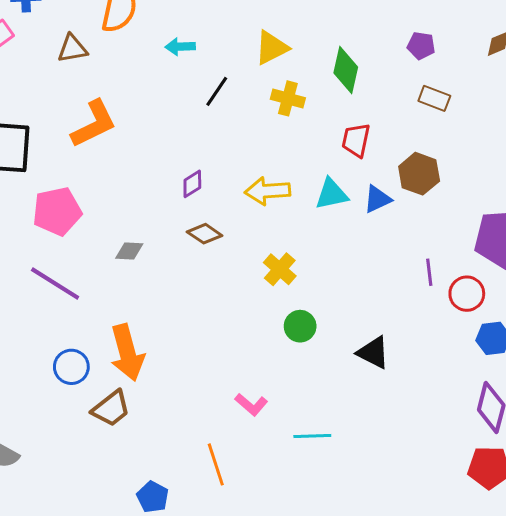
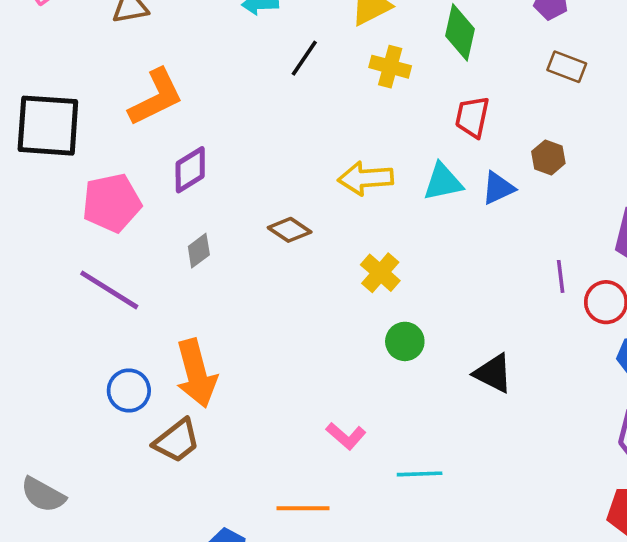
brown hexagon: (419, 174) -> (548, 157), size x0.7
purple diamond: (192, 184) -> (190, 170), moved, size x1.4
gray diamond: (129, 251) -> (199, 251), turned -40
orange line: (216, 464) -> (303, 508), turned -72

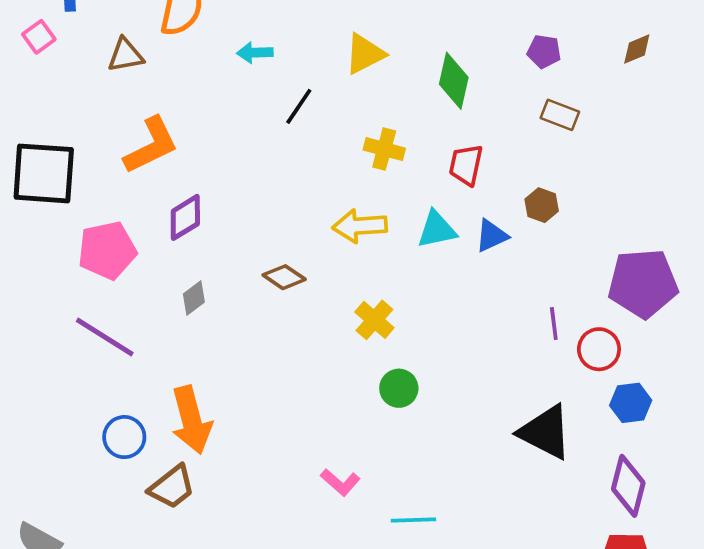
yellow cross: (390, 67) -> (384, 149), moved
black triangle: (493, 373) -> (545, 432), moved, size x1.4

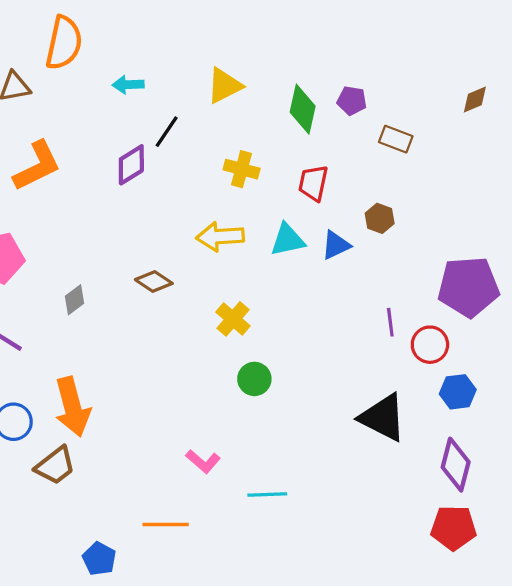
brown diamond: (637, 49) -> (475, 100), moved
purple pentagon: (544, 51) -> (352, 101), moved
purple diamond: (185, 217) -> (131, 165), moved

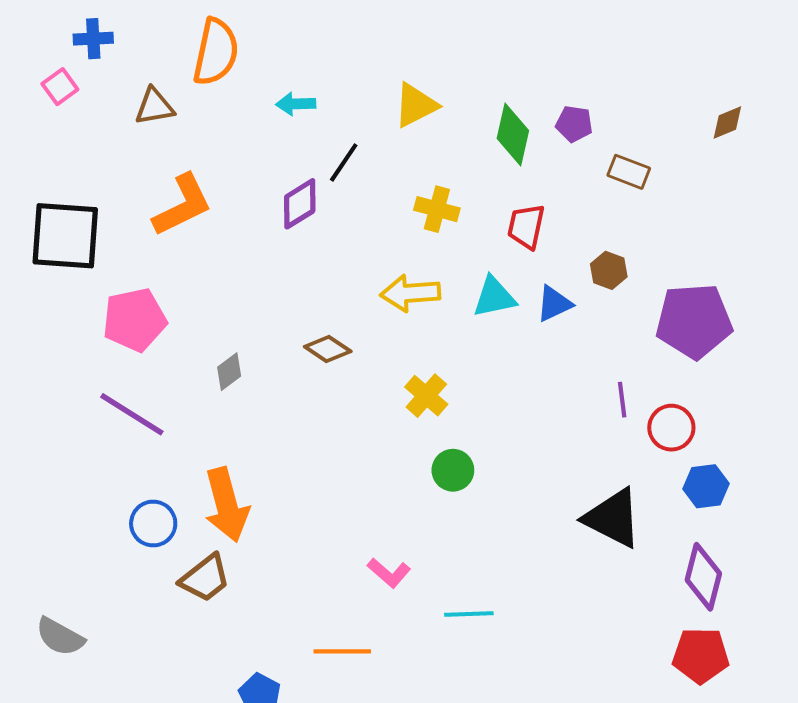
purple pentagon: (468, 287) -> (694, 321), moved

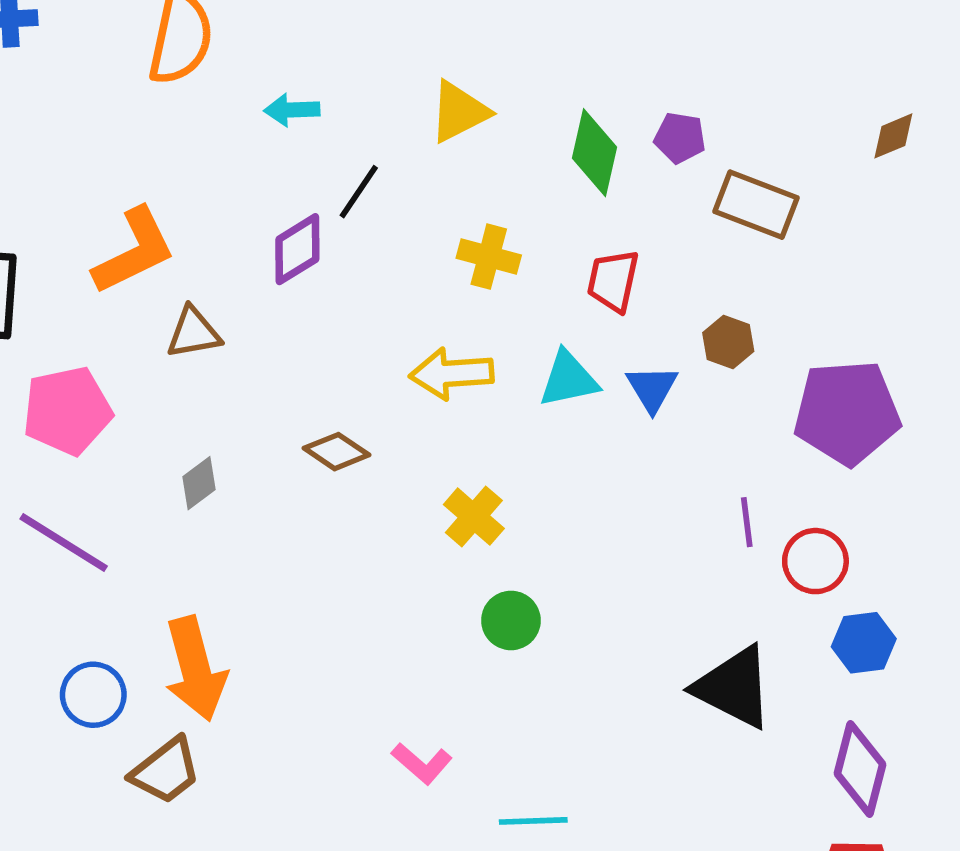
brown triangle: (155, 107) -> (194, 333), moved
brown rectangle: (629, 172) -> (756, 205), size x1.4
blue triangle: (554, 304) -> (652, 388), turned -36

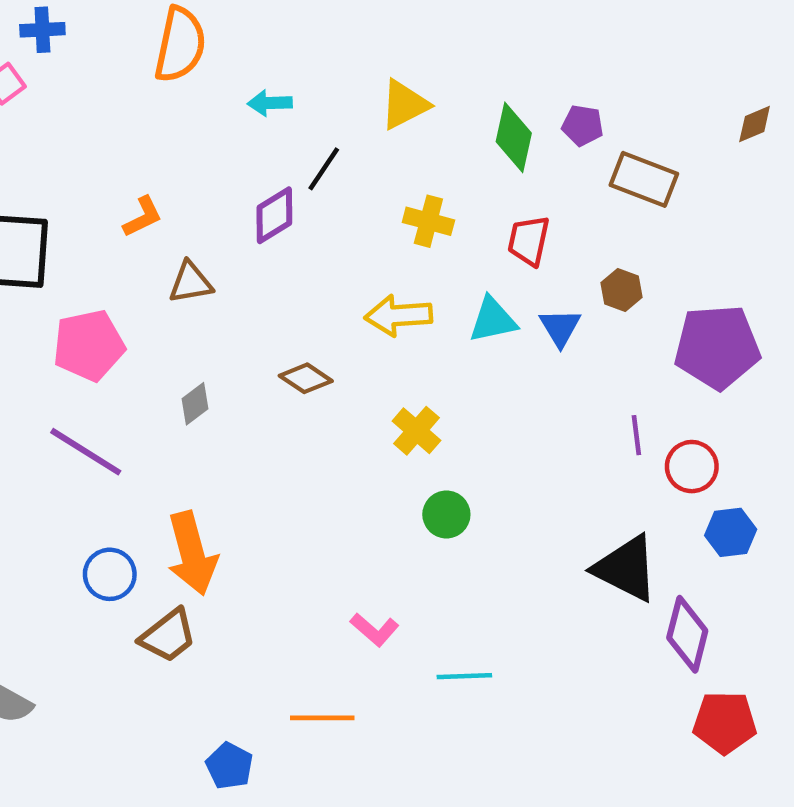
orange L-shape: (134, 251) -> (143, 217), size x0.6
purple diamond: (860, 769) -> (687, 634), moved

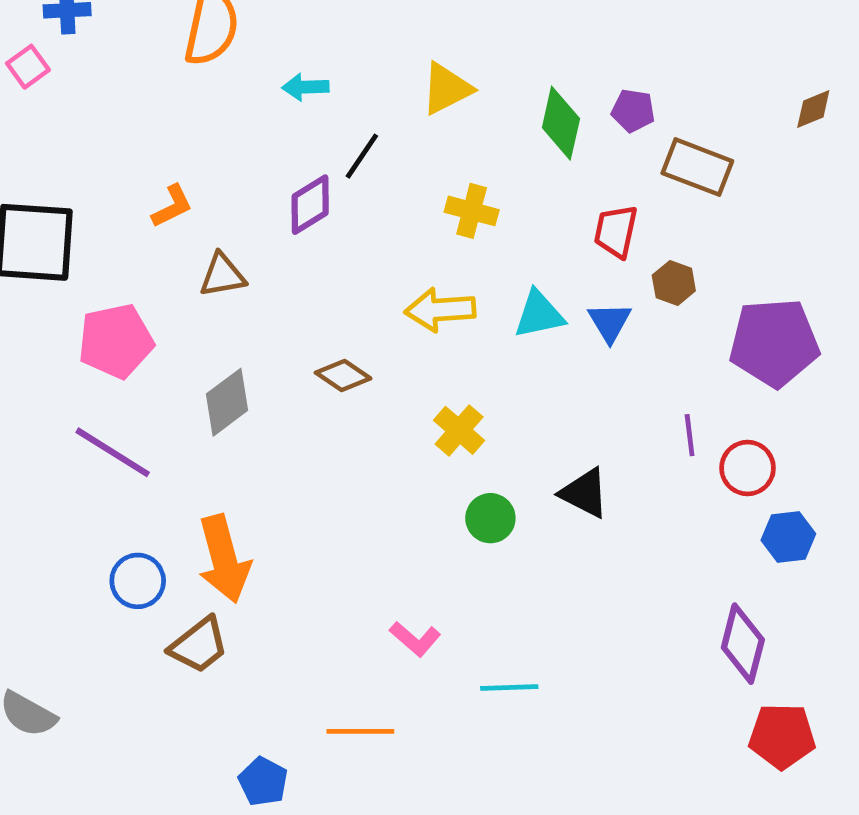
red trapezoid: (529, 241) -> (616, 231), moved
gray diamond: (195, 404) -> (227, 402), size x1.5
black triangle: (626, 568) -> (584, 493), moved, size x0.7

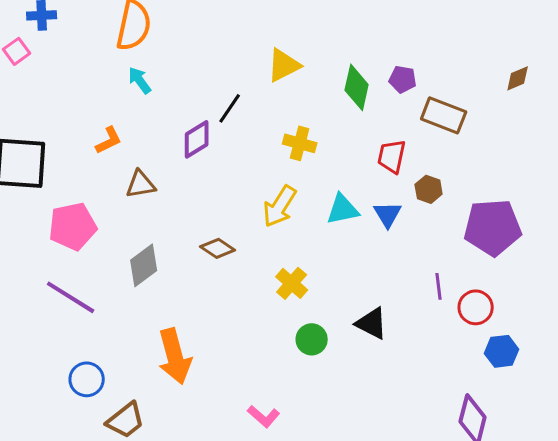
cyan arrow: (305, 87) -> (140, 80), moved, turned 56
yellow arrow: (440, 310) -> (280, 206), turned -54
orange arrow: (224, 559) -> (175, 356), moved

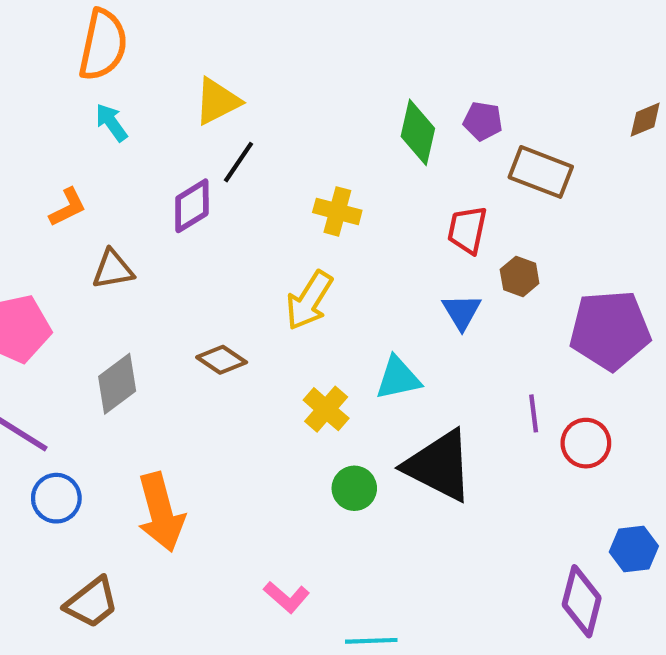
yellow triangle: (284, 65) -> (217, 101), moved
cyan triangle: (343, 209) -> (398, 378), moved
black triangle: (372, 323) -> (439, 466), size x1.6
blue hexagon: (502, 351) -> (634, 549), moved
blue circle: (87, 379) -> (56, 498), moved

